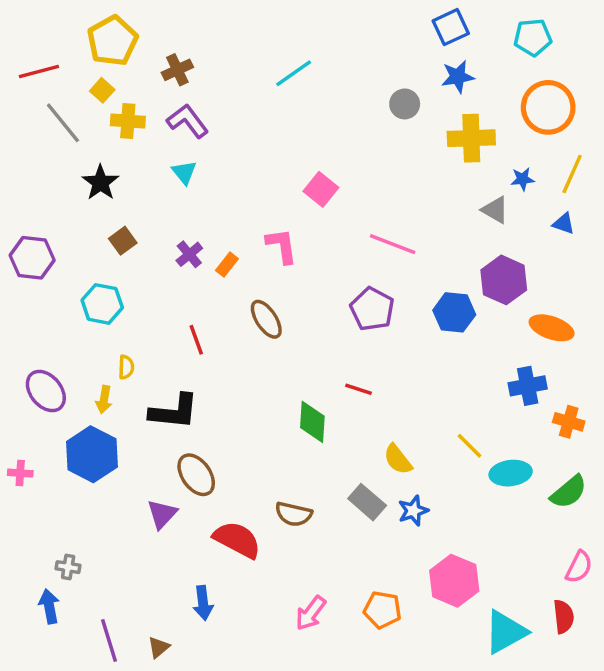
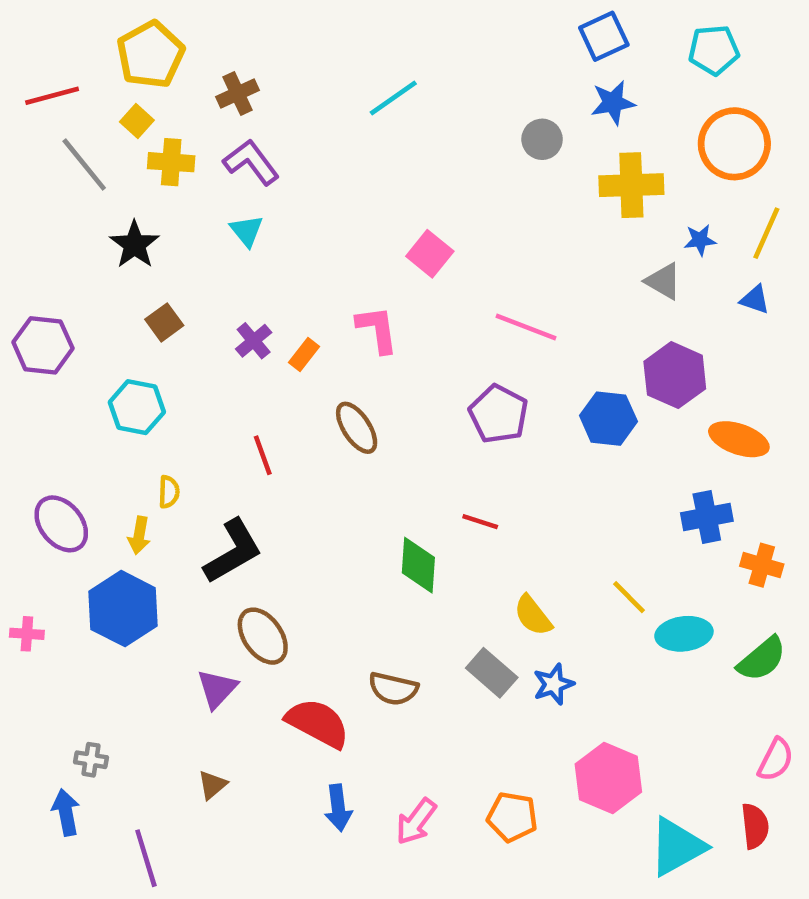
black L-shape: (174, 412) -> (233, 551), turned -36
blue arrow: (203, 603) -> (338, 808), moved
brown triangle: (159, 647) -> (212, 785), moved

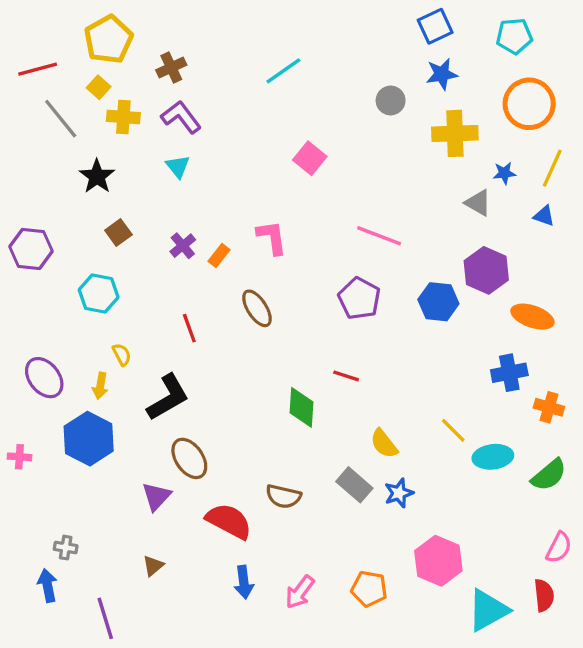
pink square: (430, 254) -> (310, 158), moved
yellow semicircle: (169, 492) -> (122, 355), turned -30

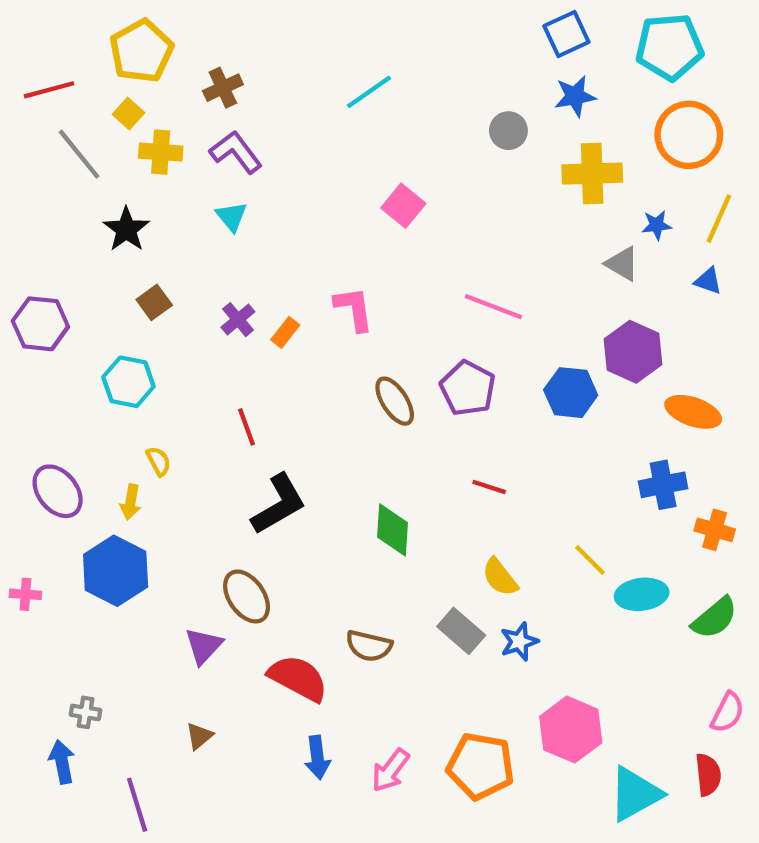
cyan pentagon: (514, 36) -> (669, 47), size x1.4
brown ellipse: (257, 308) -> (395, 401), moved
red line: (346, 376) -> (489, 487), moved
black L-shape: (168, 397) -> (279, 504), moved
orange pentagon: (369, 589) -> (481, 766), size x1.4

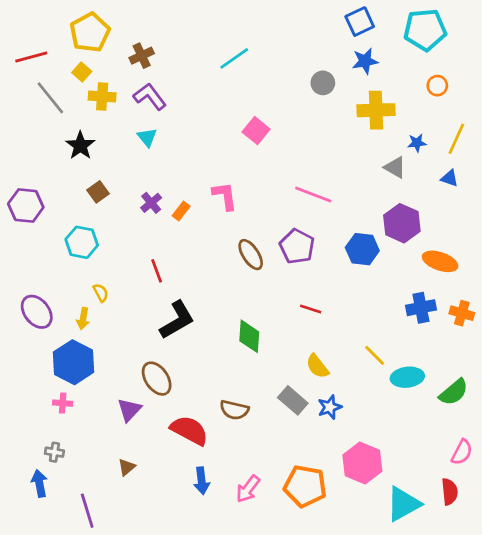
orange circle: (689, 135) -> (437, 86), size x0.5
orange cross: (715, 530) -> (462, 313), moved
pink cross: (25, 594) -> (63, 403), moved

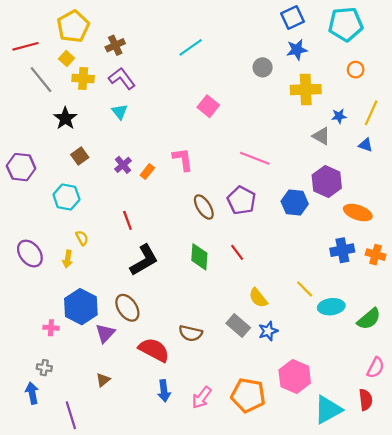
red line: (311, 309) -> (237, 252), moved, turned 35
green diamond: (249, 336) -> (199, 257), moved
blue hexagon: (74, 362) -> (81, 307), moved

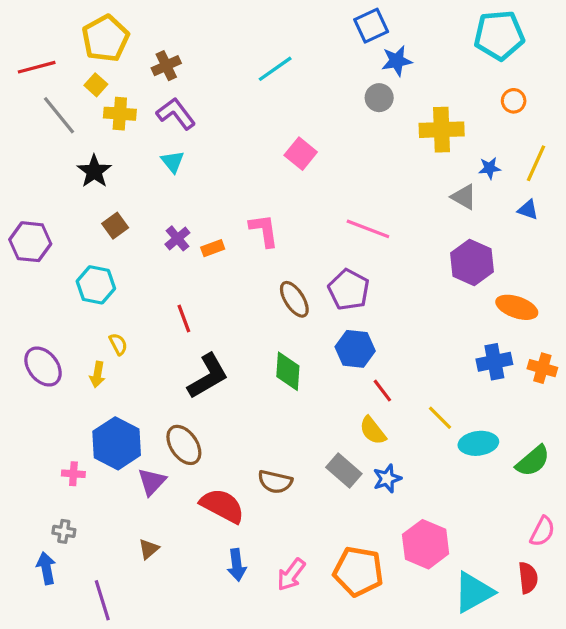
blue square: (292, 18) -> (371, 26), moved
blue star: (297, 50) -> (397, 61), moved
orange rectangle: (147, 172) -> (213, 248), turned 32
blue hexagon: (295, 203) -> (355, 349), moved
red line: (237, 252) -> (382, 391), moved

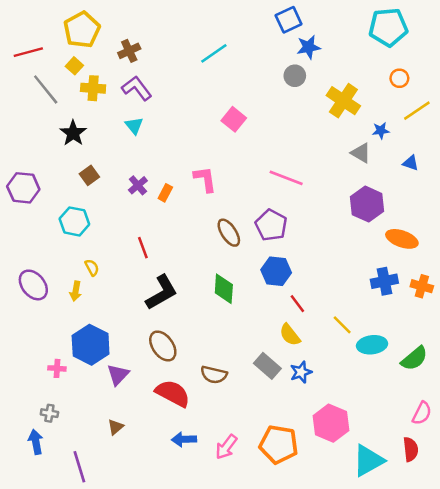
yellow cross: (442, 130) -> (343, 101), turned 36
yellow line: (536, 163) -> (417, 111), moved, turned 32
orange rectangle: (213, 248) -> (165, 193), turned -42
brown ellipse: (184, 445) -> (163, 346), moved
blue arrow: (237, 565) -> (184, 439), turned 95

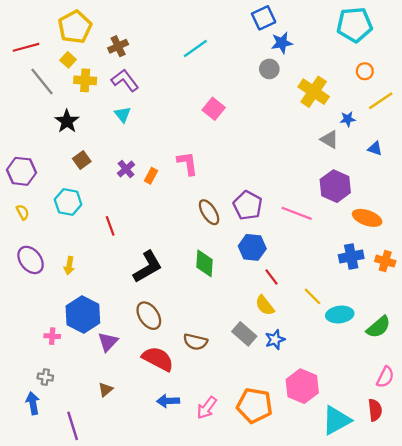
pink line: (286, 178) -> (297, 213), moved
red line: (143, 248) -> (110, 226), moved
yellow semicircle: (92, 268) -> (23, 212), moved

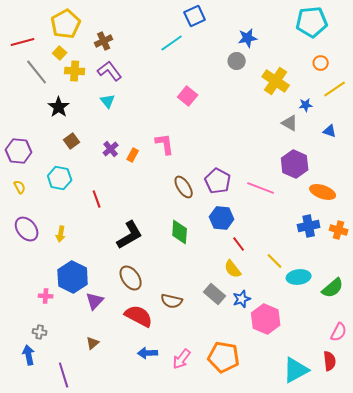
blue square: (264, 18) -> (195, 16), moved
pink hexagon: (302, 386) -> (266, 319), moved

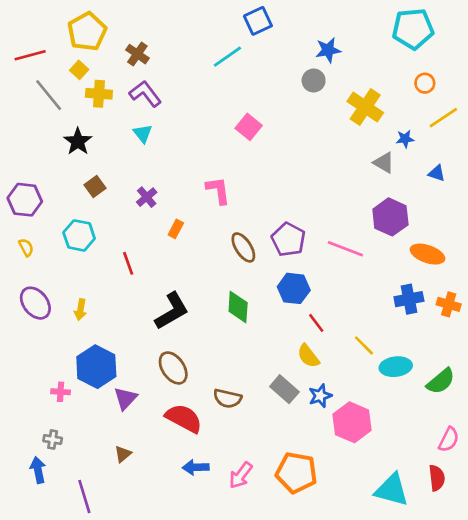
brown cross: (104, 41) -> (137, 54), turned -30
orange rectangle: (133, 155) -> (176, 229), moved
cyan triangle: (296, 370) -> (392, 490), turned 44

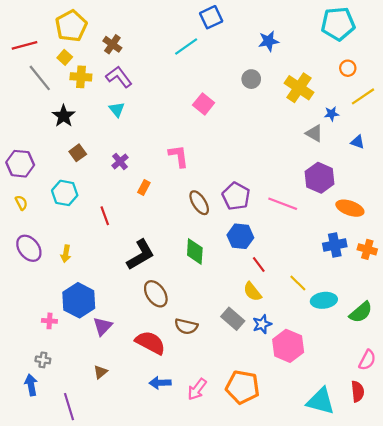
gray circle: (314, 81) -> (251, 79), moved
brown ellipse: (173, 368) -> (156, 294), moved

